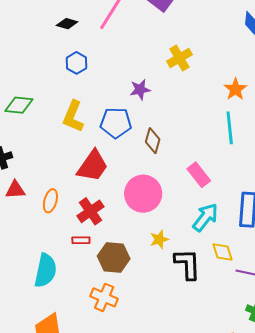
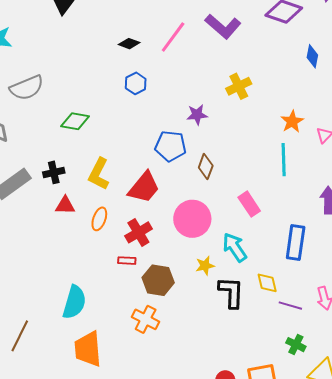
yellow L-shape: (73, 116) -> (99, 174), moved
cyan arrow: (205, 217) -> (235, 247), moved, turned -76
cyan semicircle: (45, 270) -> (74, 302), moved

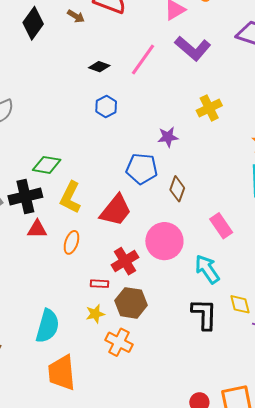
green diamond: (75, 121) -> (47, 165), moved
black cross: (54, 172) -> (25, 197), size x1.5
red cross: (138, 232) -> (125, 261), moved
yellow star: (205, 266) -> (95, 314), moved

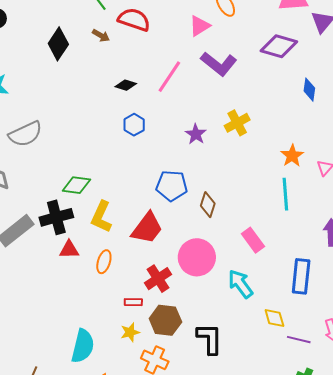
purple star: (168, 137) -> (196, 134), moved, turned -30
black L-shape: (204, 314) -> (210, 339), moved

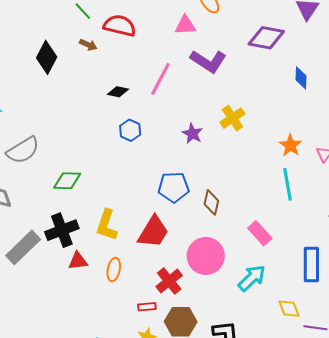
pink triangle: (200, 26) -> (185, 25), turned 35
green diamond: (76, 185) -> (67, 181), moved
cyan arrow: (240, 284) -> (252, 278), turned 88

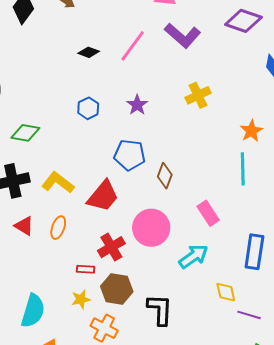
blue hexagon: (130, 130) -> (88, 108), moved
purple star: (192, 134) -> (137, 105), moved
yellow L-shape: (107, 225) -> (58, 183), turned 100
red triangle: (78, 261) -> (24, 226), moved, turned 30

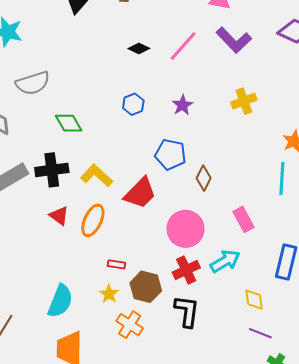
green diamond: (25, 133) -> (69, 123), turned 44
orange ellipse: (58, 228) -> (93, 220), size x1.4
red cross: (111, 247) -> (186, 270), moved
yellow star: (81, 299) -> (109, 294), turned -30
purple line: (249, 315) -> (260, 333), moved

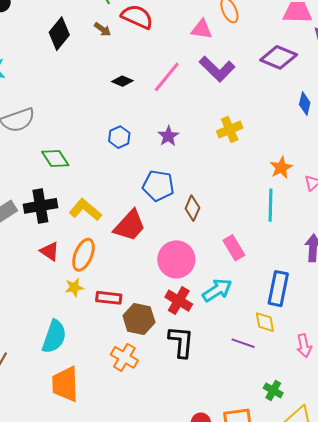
red rectangle: (116, 264) -> (109, 298), size x1.4
red cross: (186, 270) -> (179, 301), turned -32
yellow star: (109, 294) -> (74, 287), moved, turned 30
yellow diamond: (254, 300) -> (265, 322), moved
purple line: (260, 333) -> (243, 343), moved

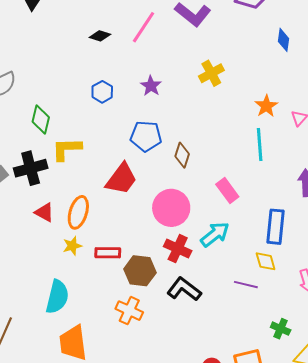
green diamond: (55, 159) -> (41, 119), turned 52
yellow L-shape: (85, 210) -> (67, 149), moved, turned -36
black L-shape: (181, 342) -> (184, 289), turned -52

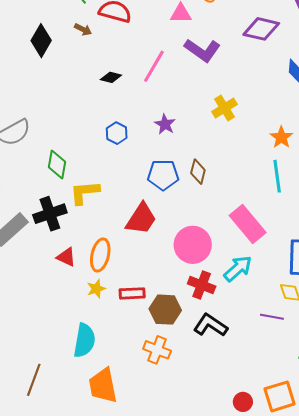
brown diamond: (182, 155) -> (198, 172), moved
pink rectangle: (227, 191) -> (248, 224), size x1.5

